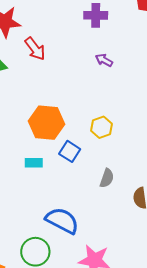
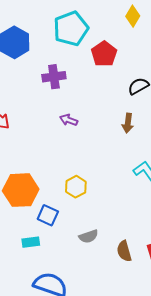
cyan rectangle: (34, 163) -> (31, 242), moved
gray semicircle: (107, 178) -> (89, 236), turned 60

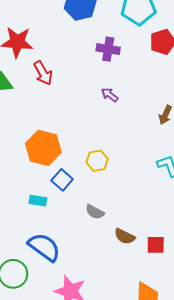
gray semicircle: (89, 236) -> (95, 212), turned 30
brown semicircle: (124, 251) -> (125, 236), turned -65

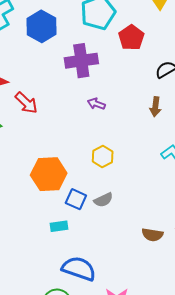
purple cross: (108, 49) -> (81, 61), size x1.4
yellow hexagon: (97, 161) -> (103, 156), moved
gray semicircle: (95, 212) -> (103, 200), moved, turned -36

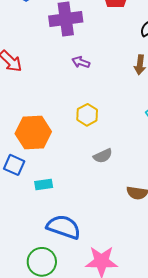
blue square: (76, 199) -> (14, 165), moved
gray semicircle: (103, 200) -> (103, 156), moved

